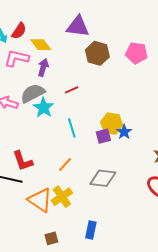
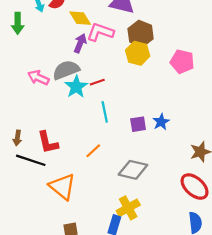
pink pentagon: (136, 53) -> (182, 62), moved
pink L-shape: (17, 58) -> (100, 32), moved
red line: (72, 90) -> (97, 82), moved
yellow hexagon: (112, 124) -> (138, 53), moved
yellow cross: (62, 197) -> (128, 208), moved

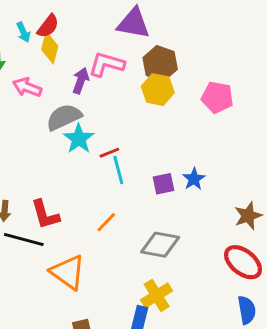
yellow diamond: (80, 18) -> (50, 48), moved, turned 50
pink arrow: (38, 78) -> (27, 87), moved
red line: (97, 82) -> (109, 153), moved

